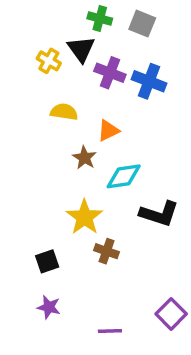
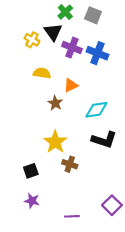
green cross: (100, 18) -> (65, 12), turned 32
cyan diamond: (124, 176) -> (96, 110), moved

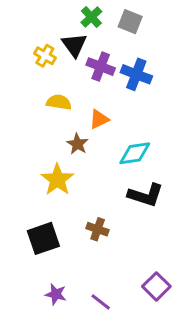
yellow star: (55, 142) -> (57, 180), moved
black square: (31, 171) -> (43, 238), size x1.5
purple star: (32, 201) -> (56, 294), moved
purple line: (72, 216) -> (101, 302), turned 40

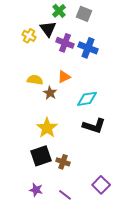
yellow semicircle: (59, 102) -> (35, 80), moved
yellow star: (57, 180) -> (47, 128), moved
brown cross: (98, 229) -> (63, 162), moved
black square: (43, 238) -> (41, 156), moved

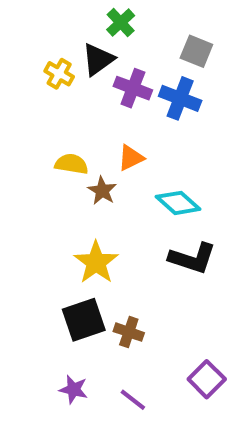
gray square: (84, 14) -> (196, 51), moved
black triangle: (48, 29) -> (98, 59), turned 30
cyan diamond: (87, 99) -> (178, 203), turned 50

